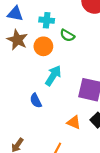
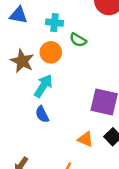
brown star: (17, 40) -> (22, 61), moved
cyan arrow: (53, 76) -> (43, 86), moved

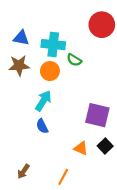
cyan cross: (55, 23) -> (53, 45), size x1.5
brown star: (22, 61) -> (19, 65), moved, turned -30

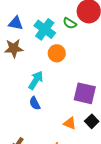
cyan cross: (53, 45) -> (45, 29), turned 30
green semicircle: (74, 60) -> (70, 23), moved
orange circle: (50, 71) -> (57, 53), moved

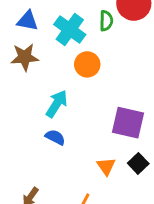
green semicircle: (70, 23) -> (106, 21), turned -120
blue semicircle: (35, 103) -> (55, 137), turned 144
orange triangle: (70, 123) -> (106, 166), turned 32

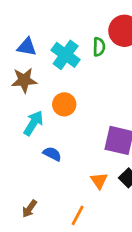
orange circle: (87, 64) -> (64, 104), moved
cyan arrow: (57, 104) -> (33, 123), moved

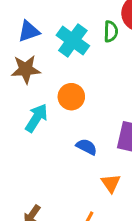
blue triangle: (27, 47) -> (29, 31), turned -30
blue semicircle: (52, 154) -> (87, 147), moved

